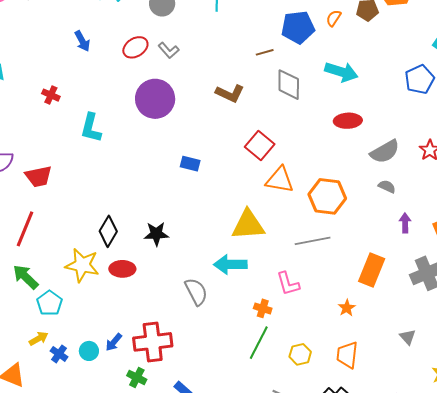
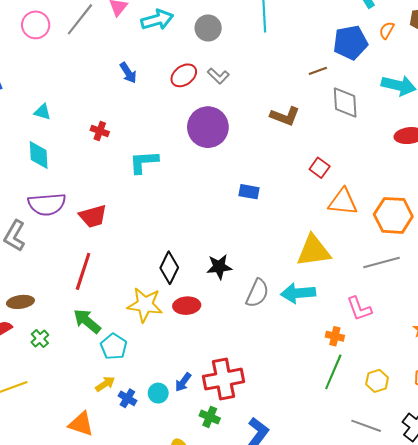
cyan L-shape: (91, 128) -> (144, 162), turned 76
red square: (260, 146) -> (320, 168), size x0.7
gray semicircle: (196, 292) -> (257, 293), moved, turned 56

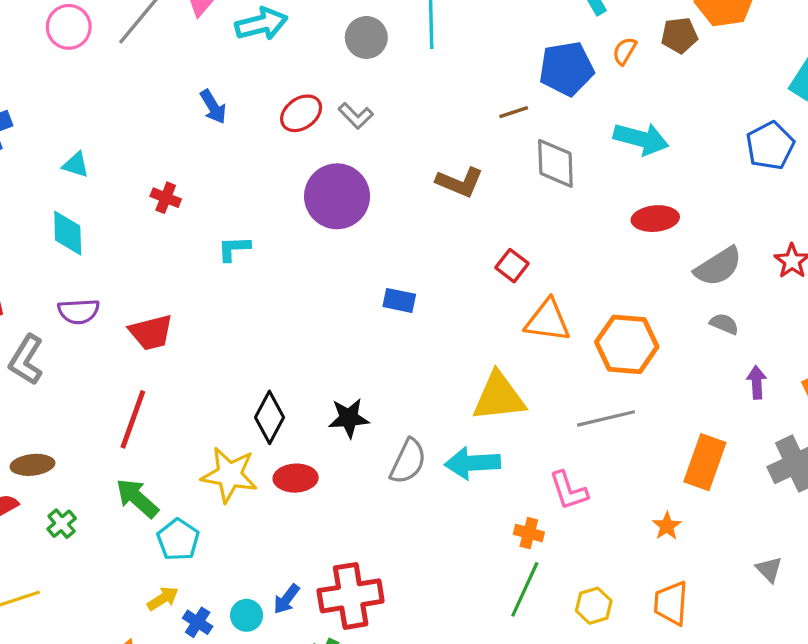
gray circle: (208, 28) -> (366, 37), moved
cyan L-shape: (144, 162) -> (234, 249), size x0.7
purple semicircle: (47, 204) -> (79, 311), size x0.7

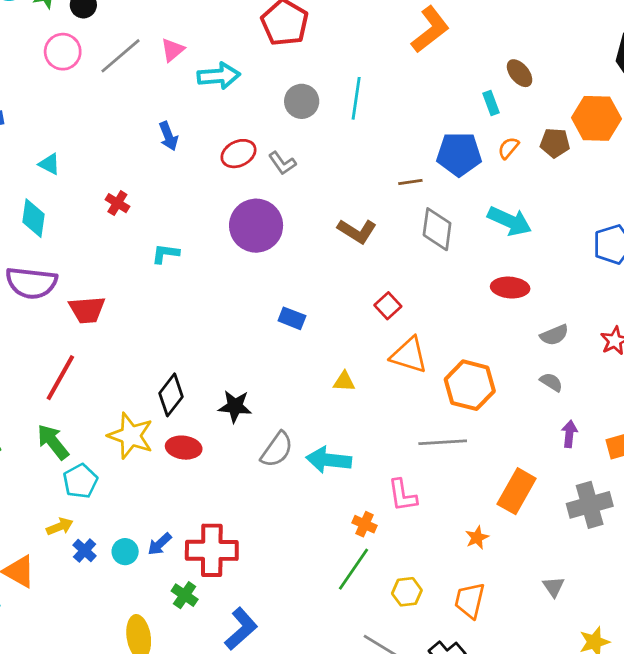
gray semicircle: (718, 267) -> (554, 335), size x0.7
purple semicircle: (79, 311) -> (31, 283), size x1.5
yellow triangle: (499, 397) -> (344, 381), moved, size x0.5

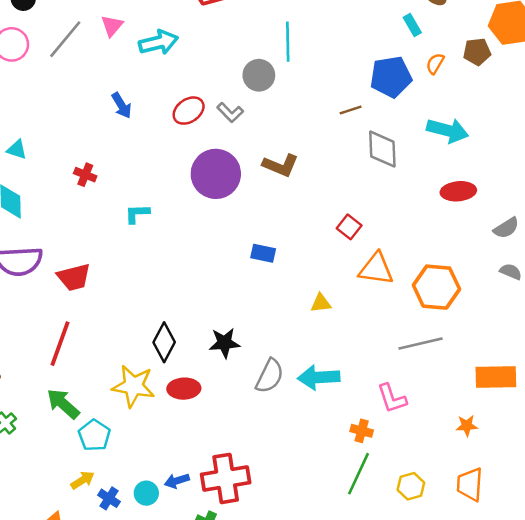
gray circle: (302, 101) -> (259, 75), moved
brown L-shape: (357, 231) -> (281, 165), moved
orange rectangle: (517, 491) -> (496, 377), turned 69
orange star: (477, 538) -> (467, 426), turned 30
blue arrow: (160, 544) -> (177, 481), turned 35

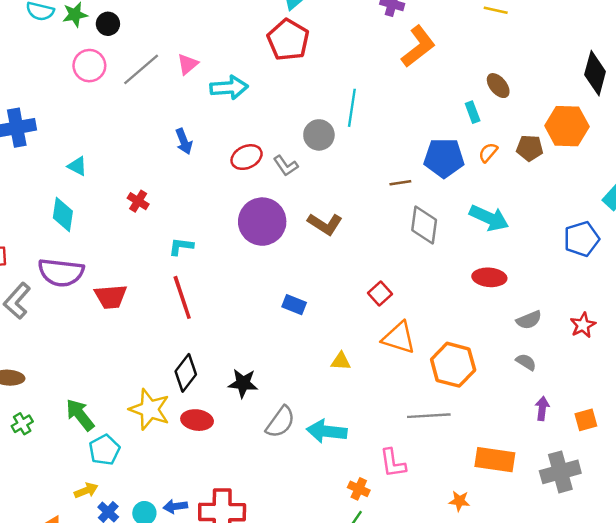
red line: (60, 344) -> (182, 297), moved, turned -48

